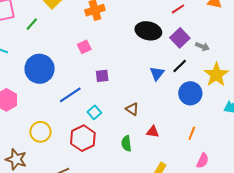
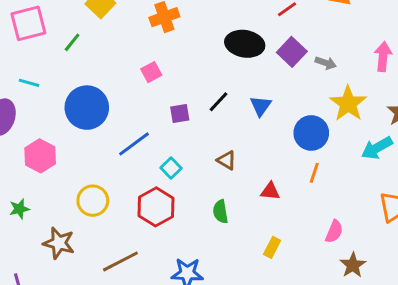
black line: (180, 66) -> (219, 102), moved
red triangle: (153, 132) -> (270, 191), moved
orange line: (192, 133) -> (314, 173), moved

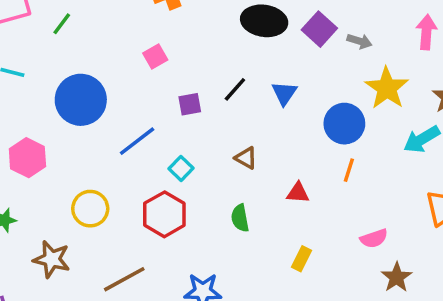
pink semicircle: (334, 232) -> (374, 238), turned 50

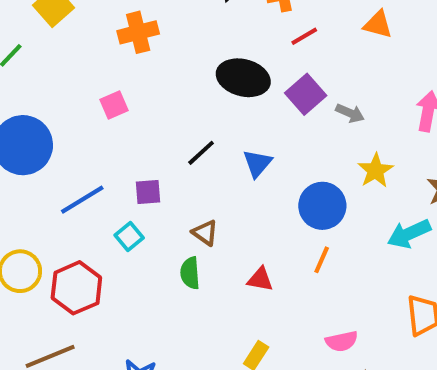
yellow star: (387, 88) -> (375, 171), size x0.7
purple square: (190, 104) -> (148, 192), moved
red hexagon: (164, 214) -> (76, 288), moved
green semicircle: (240, 218) -> (190, 273), moved

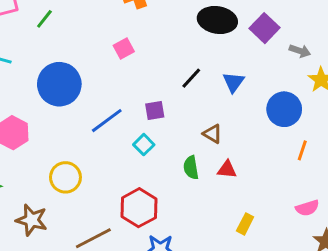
gray arrow: (350, 113) -> (300, 51), moved
brown triangle: (205, 233) -> (212, 134), moved
orange line: (322, 260) -> (302, 150), moved
red triangle: (260, 279) -> (227, 169), moved
red hexagon: (76, 288) -> (139, 208), moved

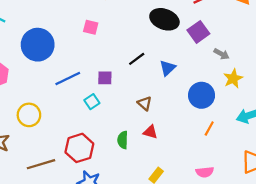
pink square: (124, 49) -> (91, 27), turned 32
green semicircle: (191, 168) -> (123, 140), moved

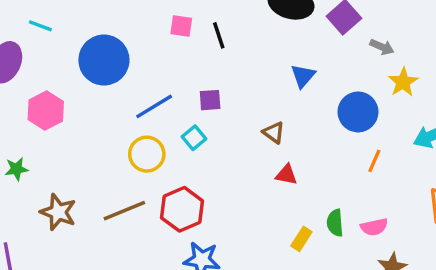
black line: (137, 59) -> (219, 35), moved, turned -66
yellow circle: (29, 115) -> (147, 154), moved
green semicircle: (123, 140) -> (335, 223), moved
brown line: (41, 164) -> (124, 211), moved

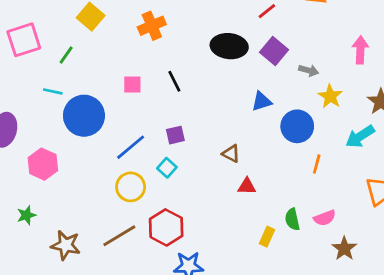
cyan line: (40, 26) -> (53, 91), moved
pink square: (181, 26) -> (132, 84), moved
blue triangle: (303, 76) -> (262, 101), moved, turned 40

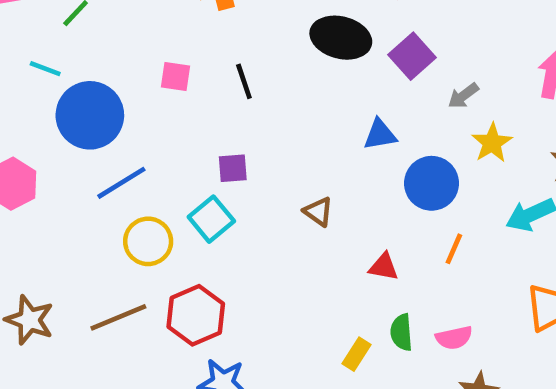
gray arrow: (309, 70) -> (463, 96), turned 120
blue line: (131, 147) -> (121, 183), moved
cyan square: (167, 168) -> (211, 219), size x1.4
red triangle: (247, 186) -> (384, 267), moved

